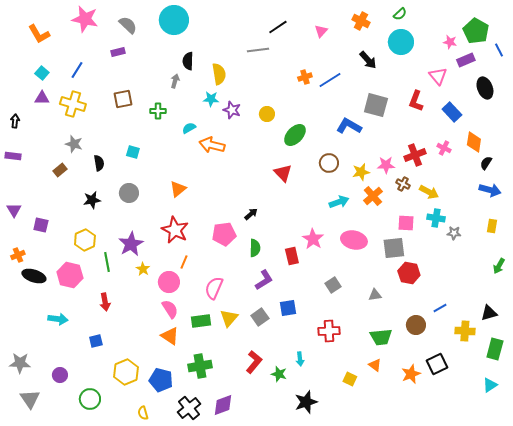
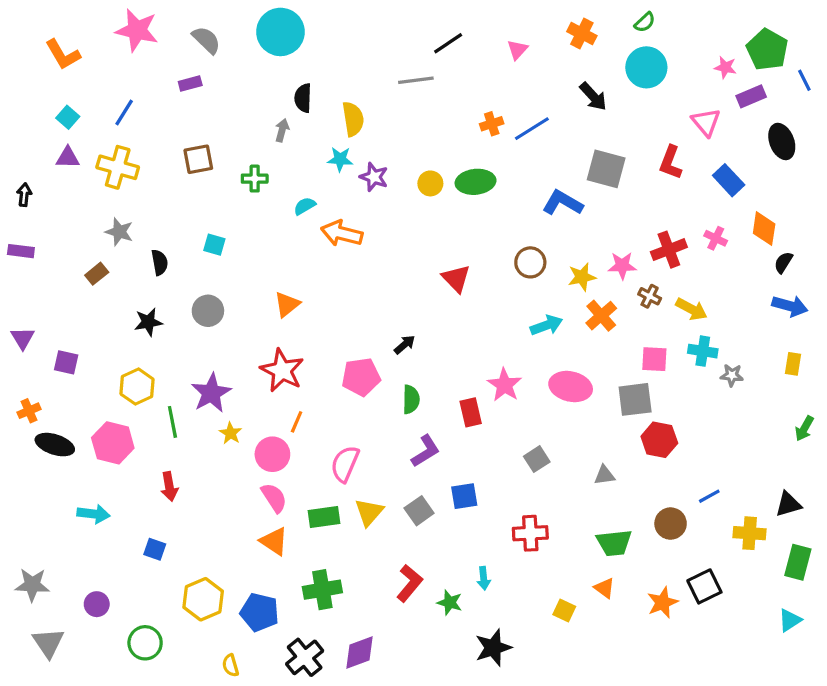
green ellipse: (295, 135) -> (476, 182), moved, turned 40
blue square: (96, 341) -> (155, 549), turned 32

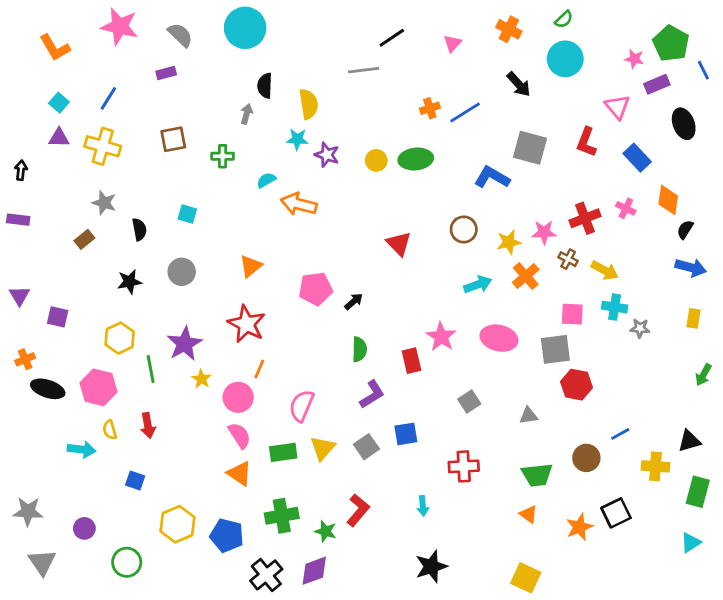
pink pentagon: (361, 377) -> (316, 289), moved
green star: (450, 603) -> (326, 531), moved
yellow square: (564, 611) -> (526, 578), moved, size x1.5
yellow semicircle: (231, 665) -> (110, 430), moved

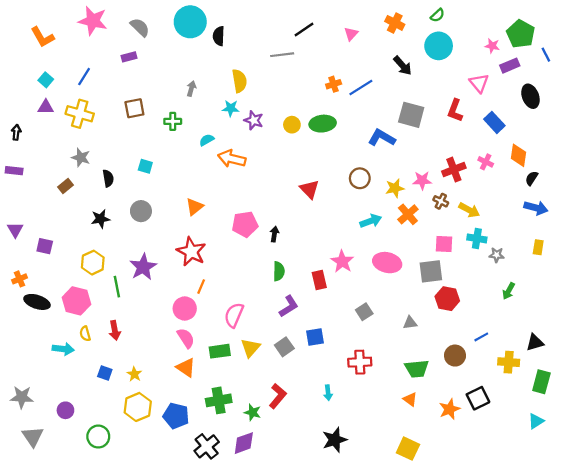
black semicircle: (265, 86) -> (219, 36), moved
black arrow: (354, 301) -> (274, 234), turned -40
green arrow: (703, 375) -> (509, 291), moved
yellow star: (201, 379) -> (134, 374), moved

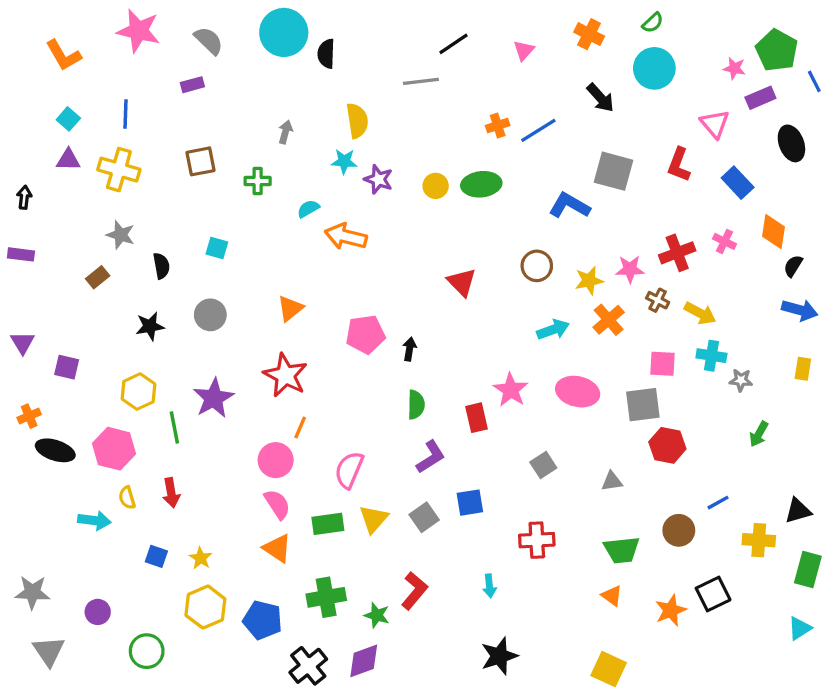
blue line: (84, 77) -> (125, 114), turned -30

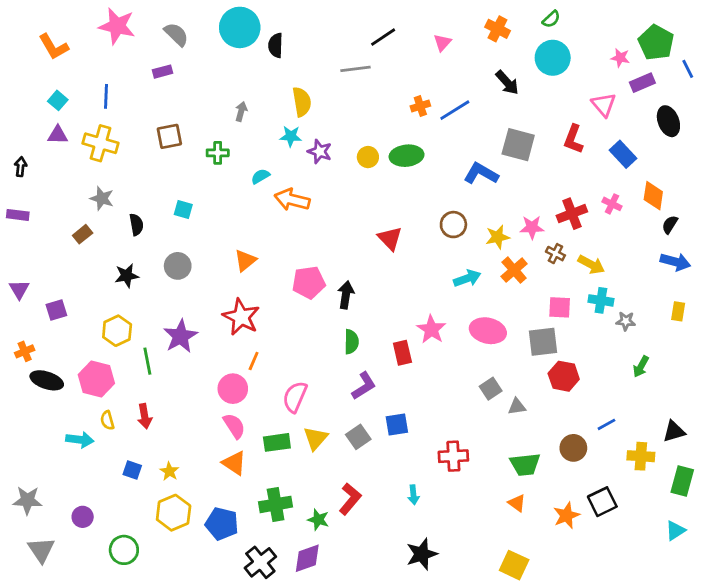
black arrow: (409, 349) -> (346, 295), size x1.4
purple square: (67, 367) -> (56, 310), turned -30
gray square: (543, 465) -> (491, 389), moved

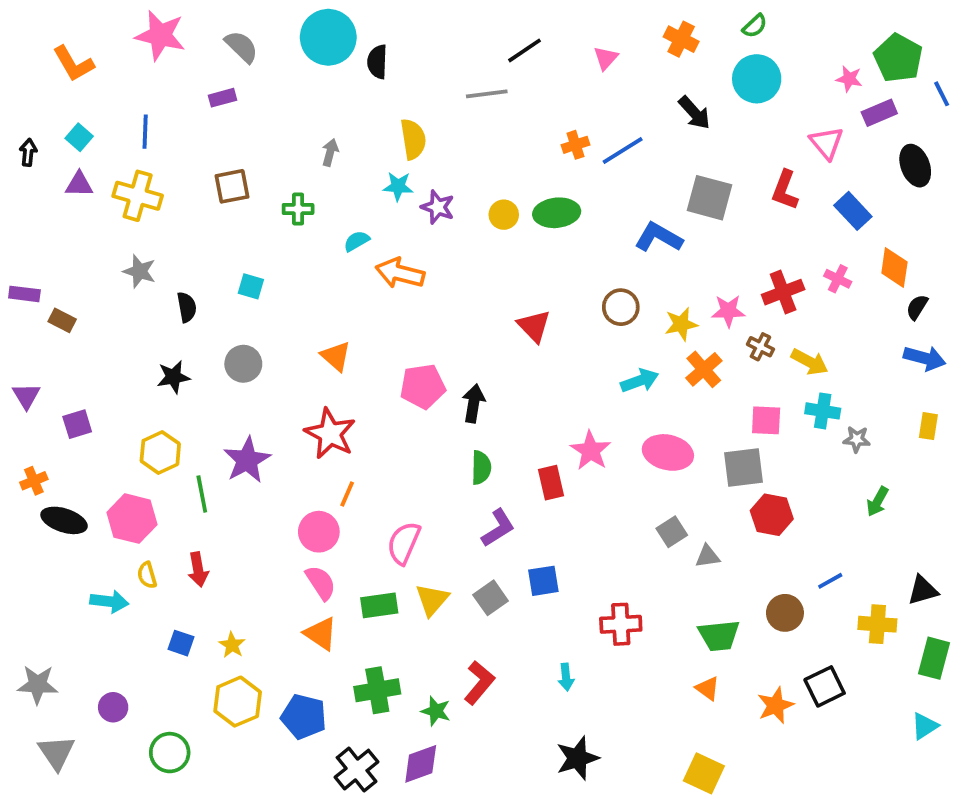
black arrow: (21, 167) -> (28, 152), moved
brown rectangle: (83, 234) -> (62, 320), moved, turned 66
orange triangle: (245, 260) -> (336, 356), turned -40

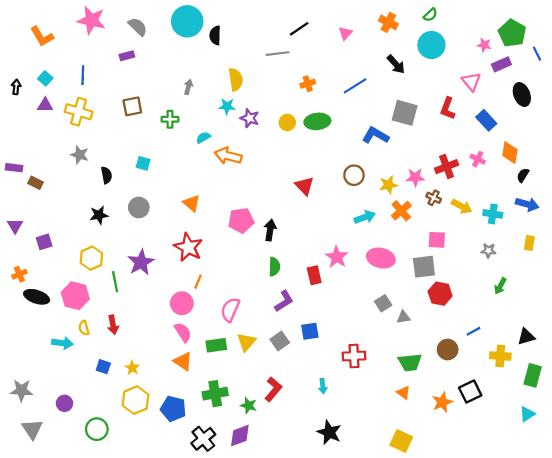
orange cross: (575, 145) -> (308, 84), moved
cyan cross: (823, 411) -> (493, 214), moved
black star: (577, 758) -> (329, 432), turned -30

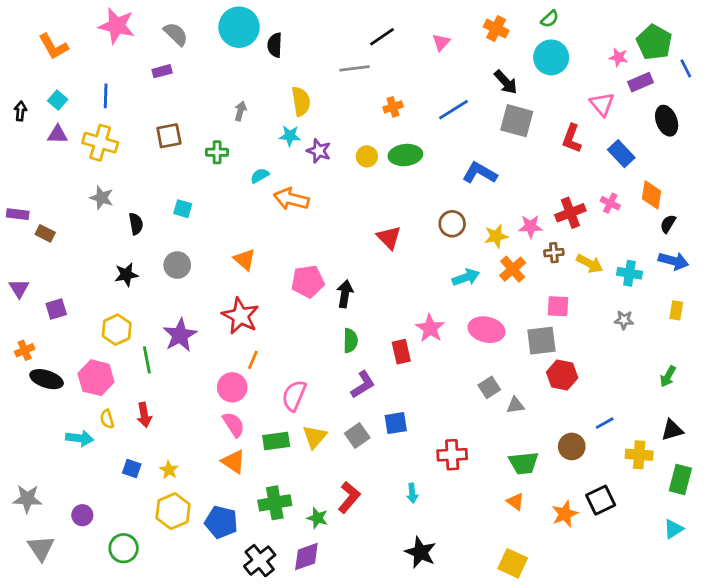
gray square: (405, 113) -> (517, 121), moved
brown cross: (434, 198) -> (554, 253), turned -32
green arrow: (500, 286) -> (668, 376), moved

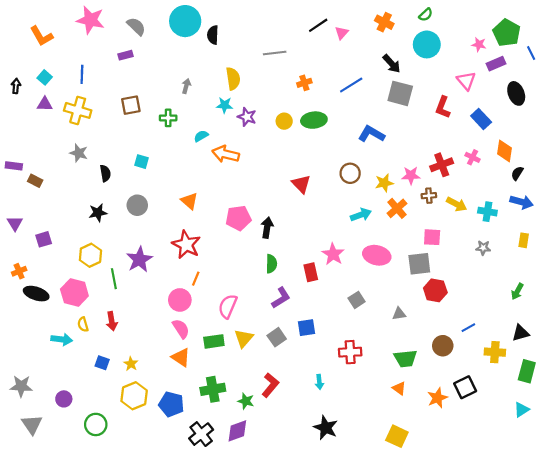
black line: (382, 37) -> (318, 25), moved
gray square: (489, 387) -> (357, 300), moved

